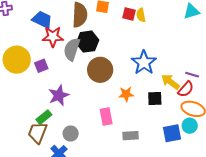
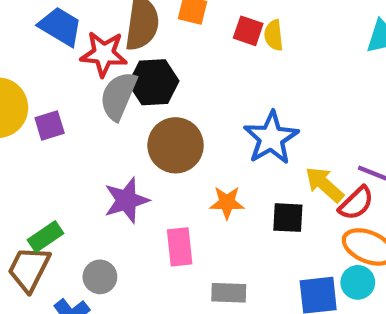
red star: (53, 37) -> (104, 54), moved
purple star: (59, 95) -> (126, 200), moved

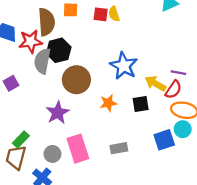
pink rectangle: (180, 247) -> (78, 149), moved, size x1.4

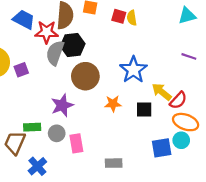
purple line: (178, 73) -> (189, 56), moved
green rectangle: (21, 140) -> (32, 127), moved, turned 35
gray rectangle: (119, 148) -> (114, 163), moved
pink rectangle: (78, 149) -> (76, 143), size x0.7
gray circle: (52, 154) -> (57, 133), moved

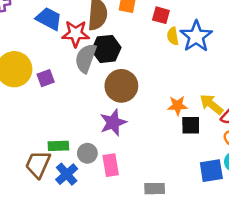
yellow semicircle: (132, 18) -> (173, 36), moved
blue star: (133, 70) -> (196, 36), moved
orange star: (113, 104) -> (177, 106), moved
purple star: (62, 105) -> (113, 123), moved
blue cross: (37, 166) -> (67, 174), moved

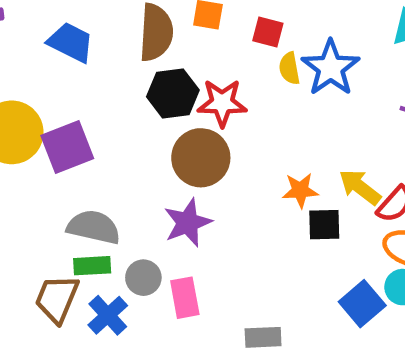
red star: (76, 34) -> (222, 103), moved
gray semicircle: (86, 58) -> (94, 227), moved, turned 84
purple square: (46, 78) -> (67, 147), size x1.6
blue square: (211, 171) -> (362, 304), turned -30

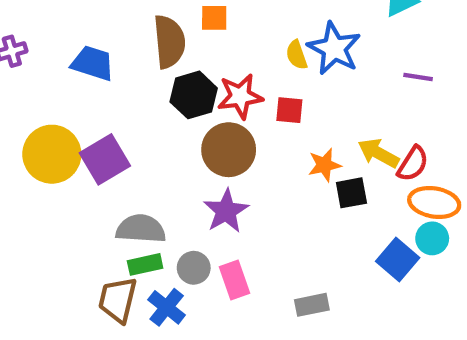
red square: (268, 32) -> (289, 110), moved

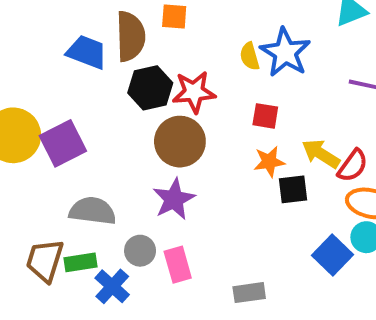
blue trapezoid: (93, 63) -> (87, 52), moved
red square: (289, 110) -> (265, 116), moved
green rectangle: (145, 264) -> (80, 262), moved
brown trapezoid: (118, 300) -> (45, 260), moved

